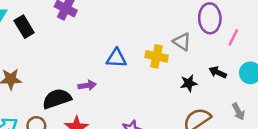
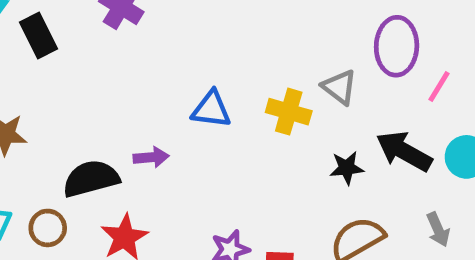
black arrow: (218, 72) -> (404, 151), size x1.6

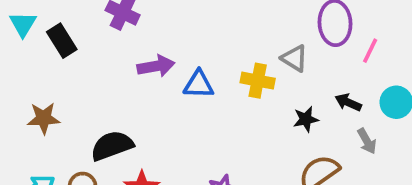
black arrow: (404, 151) -> (348, 102), size x0.6
purple arrow: (151, 157) -> (156, 66), moved, size x1.4
gray arrow: (438, 230) -> (367, 141), moved

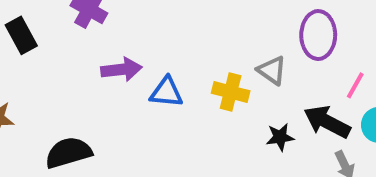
pink line: (370, 51) -> (355, 85), moved
black arrow: (348, 102) -> (327, 122), size x1.6

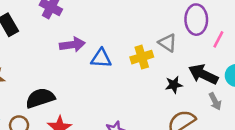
pink line: (355, 85) -> (218, 39), moved
yellow cross: (231, 92) -> (142, 57), turned -30

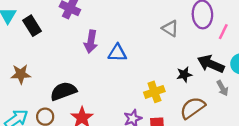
gray triangle: (168, 43) -> (170, 28), moved
purple arrow: (72, 45) -> (91, 42), turned 110
yellow cross: (142, 57) -> (154, 92), moved

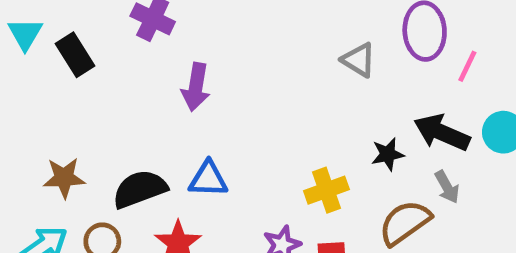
blue triangle: (117, 53) -> (208, 179), moved
brown star: (21, 74) -> (64, 178), moved
gray arrow: (222, 88) -> (447, 187), moved

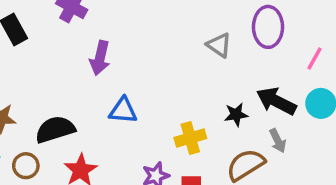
pink line: (467, 66) -> (314, 58), moved
blue triangle: (208, 179) -> (123, 111), moved

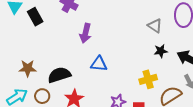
black star: (236, 115) -> (161, 51), moved
yellow cross: (190, 138) -> (148, 79), moved

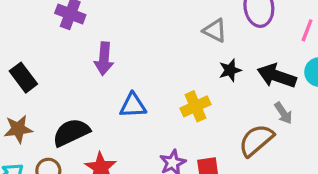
black rectangle: (35, 17) -> (23, 78), moved
yellow cross: (148, 79) -> (196, 106), moved

